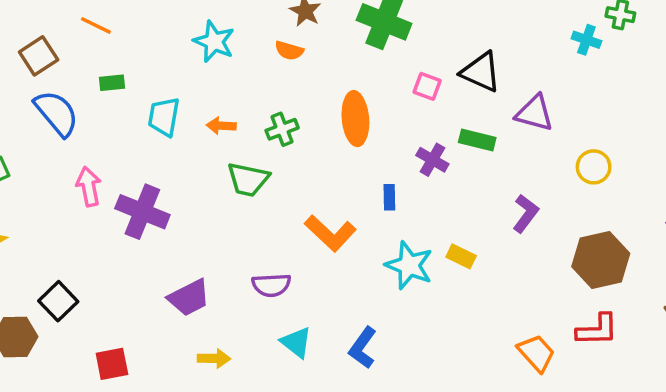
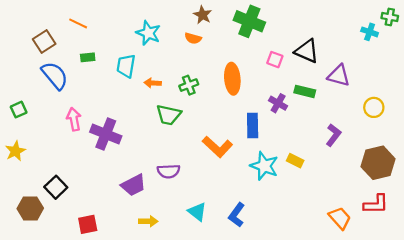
cyan trapezoid: (164, 117) -> (126, 66), moved
blue rectangle: (389, 197) -> (253, 126), size x1.6
purple semicircle: (271, 285) -> (169, 171), moved

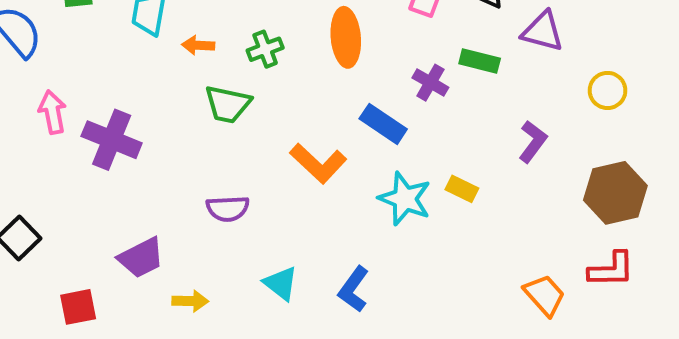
blue rectangle: (253, 126) -> (383, 124), turned -55
purple trapezoid: (133, 185) -> (141, 258), moved

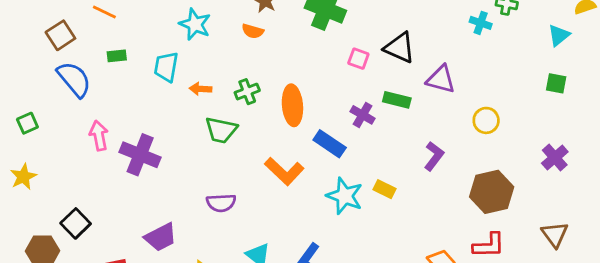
orange ellipse: (346, 37) -> (292, 105), moved

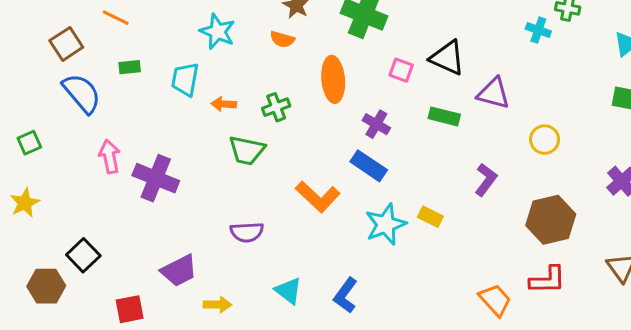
orange ellipse: (292, 105) -> (333, 79), moved
purple cross: (363, 115) -> (376, 124), moved
cyan star: (345, 196) -> (386, 224), turned 30

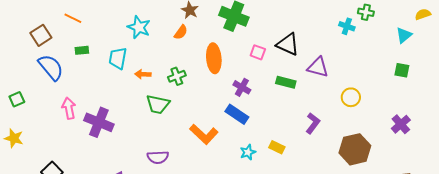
orange semicircle: (282, 39) -> (181, 32), turned -70
yellow star: (25, 203) -> (14, 138), turned -30
cyan star: (386, 224) -> (248, 152), size x0.6

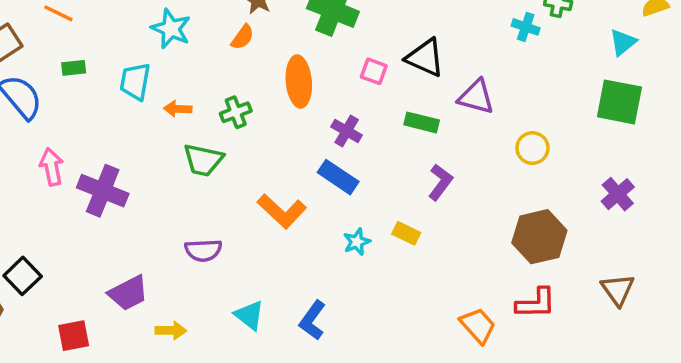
green square: (402, 70) -> (619, 102), size x1.8
purple L-shape: (313, 123) -> (440, 182), moved

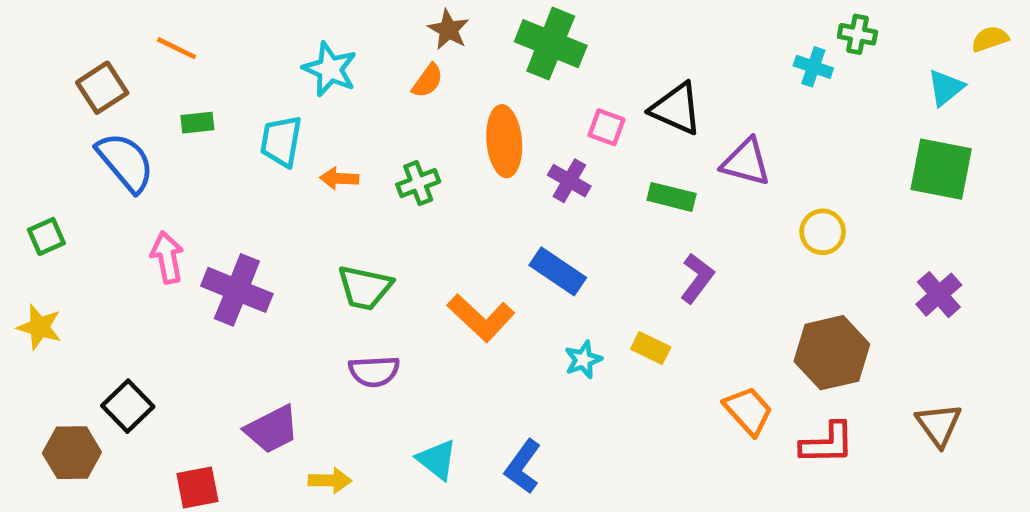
purple cross: (347, 131) -> (569, 181), moved
green trapezoid: (203, 160) -> (365, 288), moved
orange trapezoid: (478, 325) -> (748, 411), moved

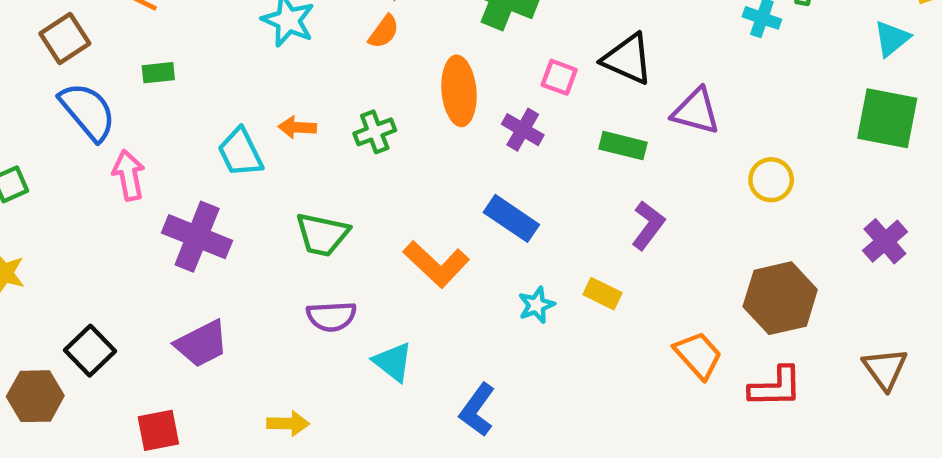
cyan trapezoid: (281, 141) -> (240, 152), moved, turned -36
pink arrow: (167, 257) -> (129, 175), moved
purple trapezoid: (272, 429) -> (202, 344), moved
cyan triangle: (437, 460) -> (393, 362), moved

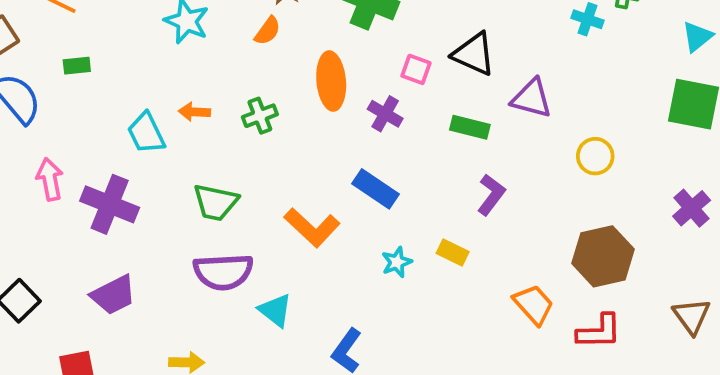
pink arrow: (129, 175) -> (50, 179), moved
purple semicircle: (331, 316) -> (223, 272), size x1.4

